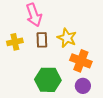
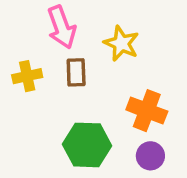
yellow star: (67, 38) -> (121, 43), moved

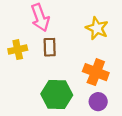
yellow star: (121, 43) -> (97, 28), moved

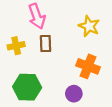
green hexagon: (57, 95) -> (27, 87), moved
purple circle: (98, 102) -> (74, 94), moved

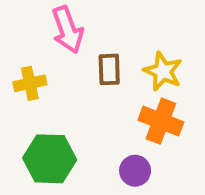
yellow star: (89, 26) -> (163, 71), moved
brown rectangle: (46, 44) -> (109, 69), moved

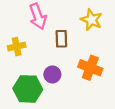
yellow star: (163, 71) -> (91, 20), moved
purple circle: (135, 171) -> (52, 74), moved

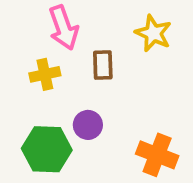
yellow cross: (17, 47) -> (45, 74), moved
orange cross: (90, 68) -> (157, 155), moved

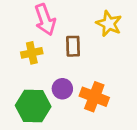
orange cross: (157, 155) -> (94, 97), moved

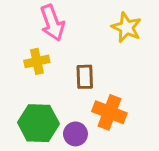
brown rectangle: (73, 46) -> (85, 77), moved
purple circle: (62, 89) -> (75, 134), moved

